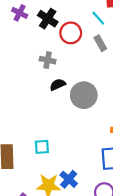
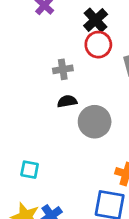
black cross: (48, 19) -> (96, 20), moved
gray cross: (48, 60) -> (63, 69), turned -35

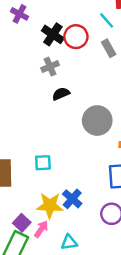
black cross: (96, 20) -> (53, 34), moved
gray circle: (95, 122) -> (97, 121), moved

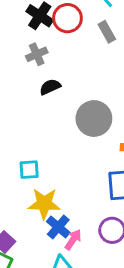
blue cross: (72, 199) -> (58, 227), moved
yellow star: (50, 205) -> (44, 204), moved
pink arrow: (41, 229) -> (73, 240), moved

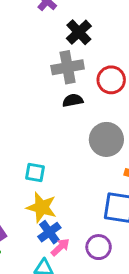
red circle: (67, 18) -> (111, 80), moved
gray cross: (37, 54) -> (68, 67), size x1.5

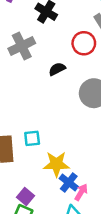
gray cross: (68, 67) -> (22, 46), moved
cyan square: (35, 173) -> (32, 138), moved

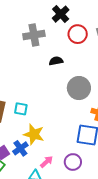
red circle: (84, 43) -> (78, 34), moved
blue cross: (69, 182) -> (20, 148), moved

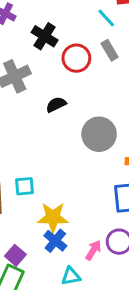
blue cross: (20, 148) -> (55, 241), moved
pink arrow: (47, 162) -> (93, 250), moved

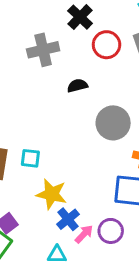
blue cross: (55, 241) -> (68, 219), moved

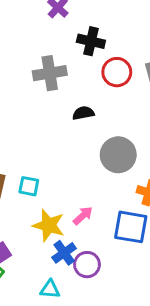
black cross: (80, 17) -> (91, 41), turned -35
purple circle: (111, 231) -> (87, 265), moved
pink arrow: (84, 234) -> (83, 216), moved

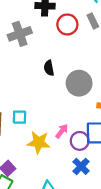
black semicircle: (83, 113) -> (49, 68), moved, turned -80
blue cross: (64, 253) -> (81, 166), moved
purple circle: (87, 265) -> (80, 141), moved

